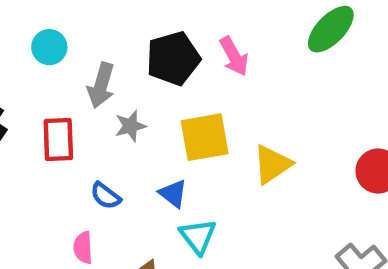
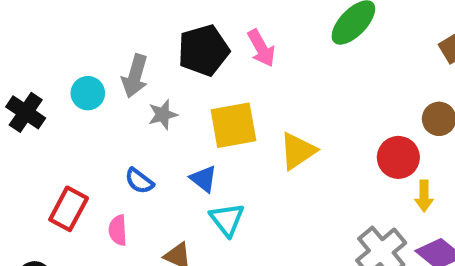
cyan circle: (49, 47) -> (88, 93), moved
red rectangle: (58, 139) -> (69, 209), moved, turned 30

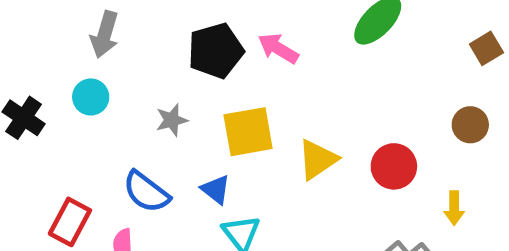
pink arrow: (261, 48) -> (278, 48), turned 150
gray arrow: (135, 76) -> (105, 34), moved
red circle: (398, 157) -> (394, 166), moved
blue semicircle: (139, 181) -> (146, 192), size x1.5

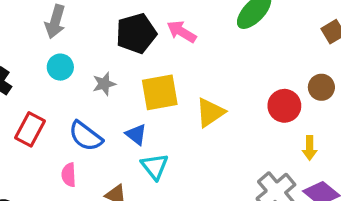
cyan circle: (91, 97) -> (60, 67), moved
red circle: (394, 166) -> (284, 106), moved
red rectangle: (70, 222) -> (30, 129), moved

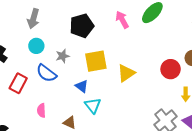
pink arrow: (182, 32) -> (122, 20), moved, turned 30
blue semicircle: (86, 136) -> (46, 73), moved

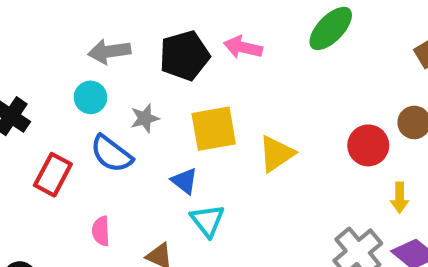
gray arrow: (33, 19) -> (109, 51), moved, turned 66
pink arrow: (122, 20) -> (243, 47), moved, turned -48

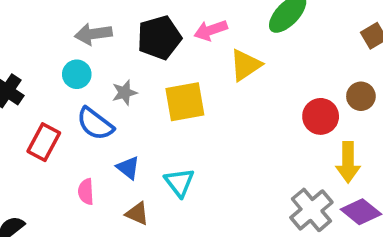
pink arrow: (243, 47) -> (211, 30), turned -32
yellow triangle: (276, 154) -> (245, 65), moved
blue triangle: (184, 181) -> (128, 168), moved
yellow arrow: (400, 198) -> (348, 162), size x1.5

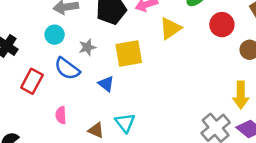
red circle: (321, 116) -> (222, 25), moved
blue triangle: (128, 168) -> (106, 84), moved
cyan triangle: (179, 182) -> (125, 123), moved

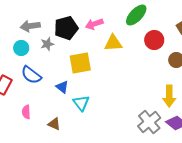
yellow triangle: (170, 28) -> (113, 43), turned 30
gray star: (87, 47) -> (47, 44), moved
cyan triangle: (125, 123) -> (81, 103), moved

